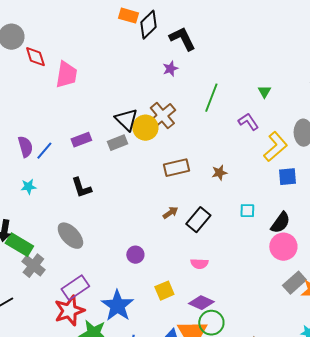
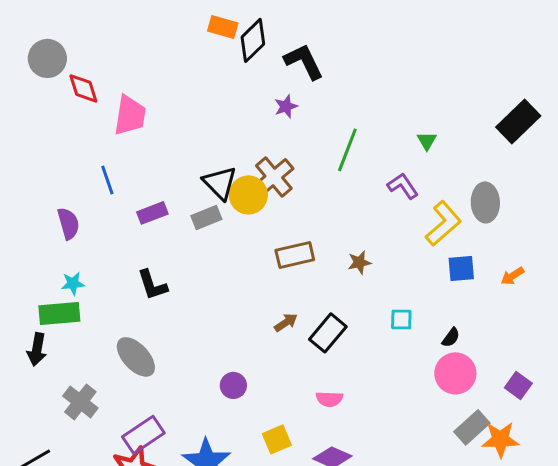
blue line: (44, 151) -> (107, 180), moved, turned -60
black semicircle: (280, 223) -> (451, 337), size x0.6
green rectangle: (19, 245) -> (59, 313), moved, turned -36

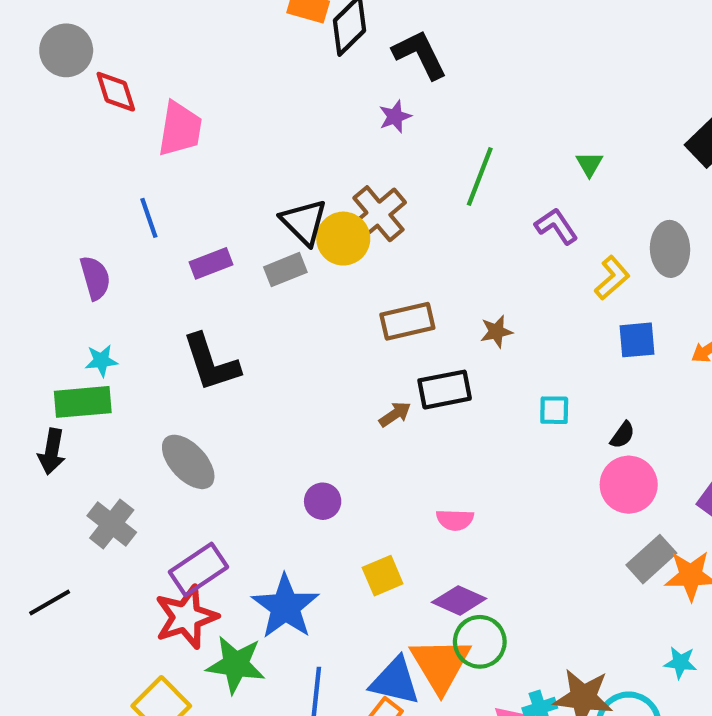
yellow L-shape: (443, 223) -> (612, 278), size x0.7
black L-shape: (152, 285) -> (211, 363), size x1.4
black rectangle: (328, 333) -> (445, 390), moved, turned 39

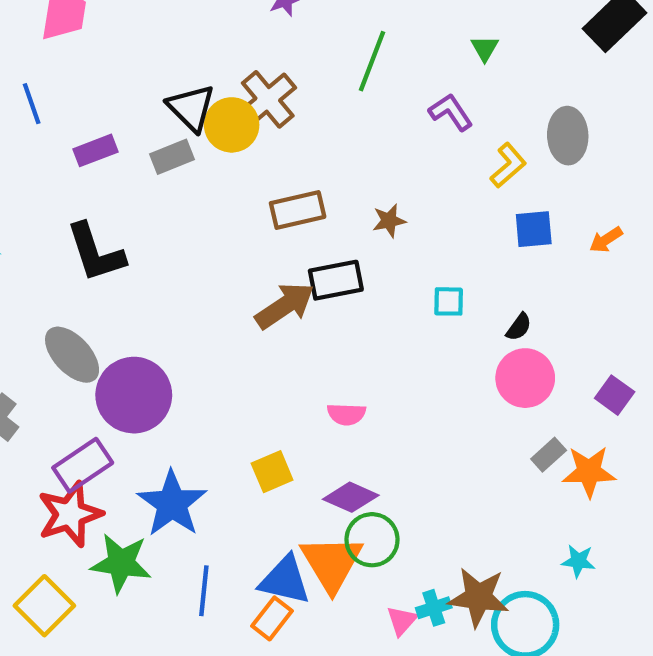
brown arrow: (395, 414) -> (285, 306), size x1.8
purple circle: (323, 501) -> (134, 395), moved, size x2.0
gray rectangle: (651, 559) -> (549, 455), size x0.7

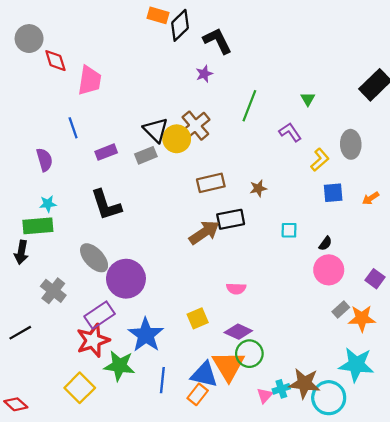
cyan star: (578, 561) -> (356, 365), size x2.0

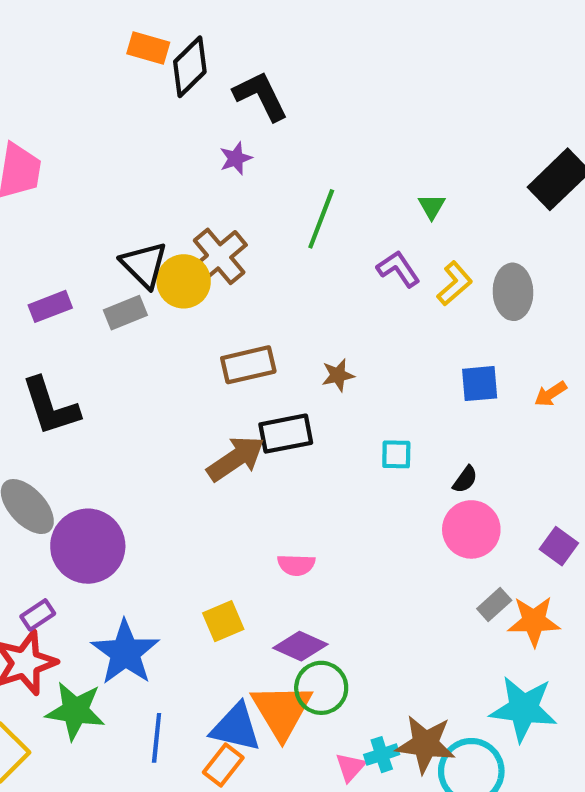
yellow L-shape: (320, 160) -> (455, 283), moved
purple rectangle: (100, 315) -> (38, 615), size x0.6

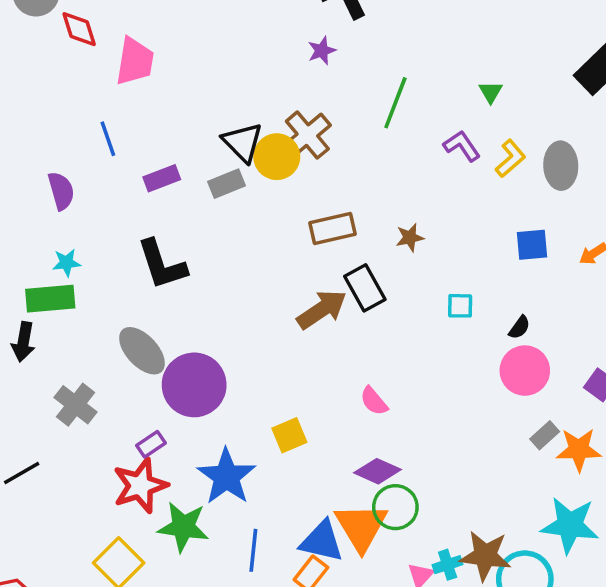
black rectangle: (286, 434) -> (365, 288), turned 72
pink semicircle: (296, 565) -> (374, 401), turned 48
yellow square: (223, 621) -> (289, 435), moved

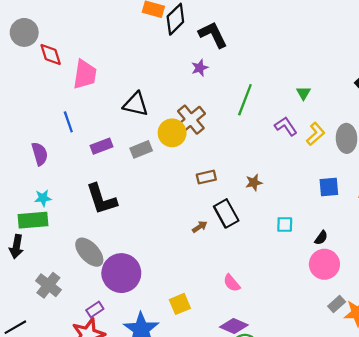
black triangle: (243, 142) -> (136, 104), moved, turned -32
brown rectangle: (333, 229) -> (206, 177), size x0.7
brown arrow: (322, 309) -> (200, 227), size x0.5

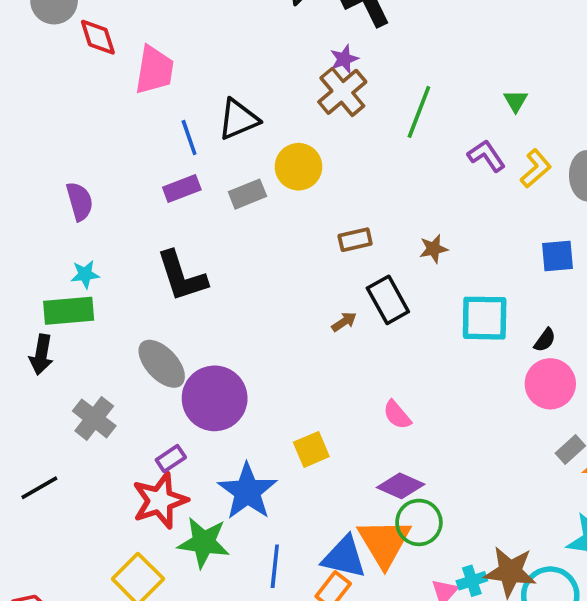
black triangle: (136, 104) -> (238, 119), turned -36
brown cross: (191, 120) -> (342, 92), moved
blue line: (68, 122) -> (189, 137), moved
cyan square: (285, 225) -> (485, 318), size x1.8

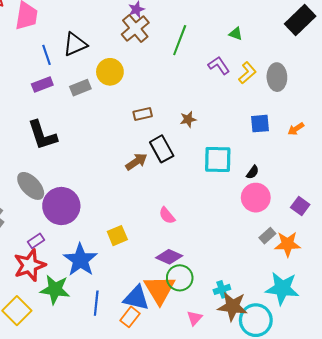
green triangle: (516, 101) -> (236, 34), turned -40
brown arrow: (344, 322) -> (136, 162), size x1.5
cyan cross: (472, 581) -> (222, 289), moved

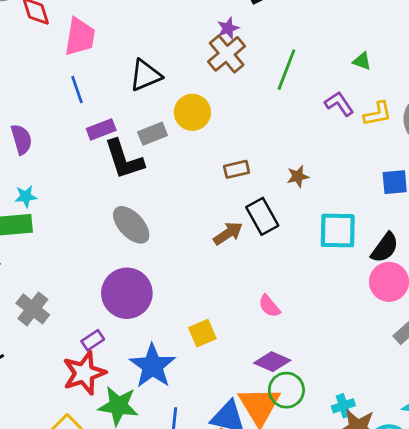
blue line: (47, 55) -> (77, 90), moved
yellow L-shape: (247, 73) -> (378, 114), turned 30
black L-shape: (42, 135) -> (124, 159), moved
black semicircle: (253, 172) -> (385, 248), size x1.6
gray ellipse: (31, 186) -> (131, 225), moved

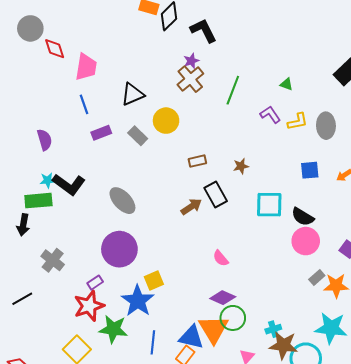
gray rectangle: (153, 134) -> (138, 136), turned 66
black L-shape: (124, 159) -> (69, 184), moved, turned -36
black semicircle: (385, 248) -> (303, 217), turned 85
yellow square: (202, 333) -> (154, 281), moved

